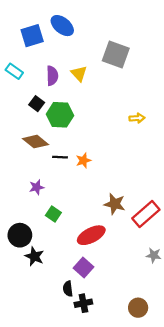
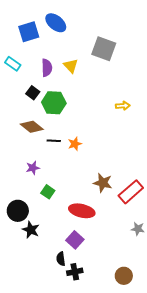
red ellipse: (91, 235) -> (82, 211), turned 40

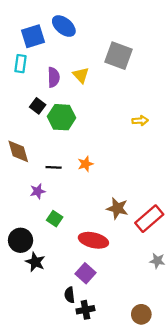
cyan rectangle: (13, 64) -> (21, 64), moved, turned 63
brown diamond: (32, 127) -> (18, 151), moved, turned 35
black line: (54, 141) -> (54, 167), moved

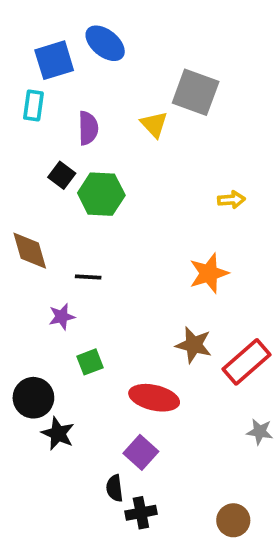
yellow triangle: (81, 75) -> (154, 124), moved
orange star: (85, 164) -> (209, 273), moved, size x1.5
green square: (55, 219) -> (90, 362), turned 35

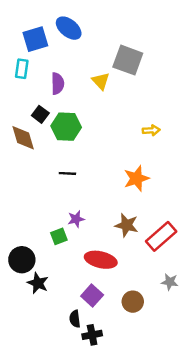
brown diamond: (30, 251) -> (23, 138), moved
black line: (88, 277) -> (67, 173), moved
purple star: (62, 317) -> (76, 219), moved
brown circle: (233, 520) -> (133, 302), moved

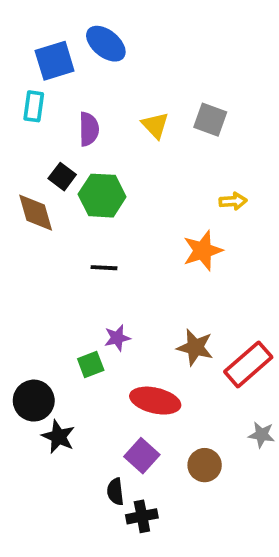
gray square: (128, 60) -> (210, 120), moved, size x0.7
orange star: (136, 178) -> (203, 251), moved

